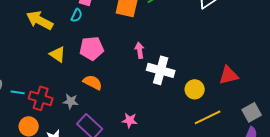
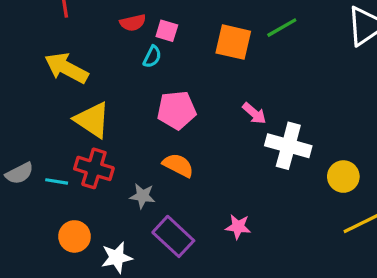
yellow arrow: (40, 20) -> (66, 68), moved
pink arrow: (140, 50) -> (254, 113), turned 140
yellow triangle: (58, 54) -> (92, 120), moved, size x1.4
red cross: (41, 98) -> (94, 168), moved

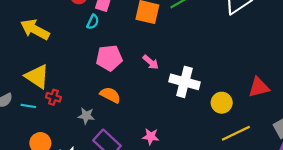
pink arrow: (254, 113) -> (151, 62), moved
yellow triangle: (92, 120) -> (37, 76), moved
red cross: (94, 168) -> (53, 97), size x0.6

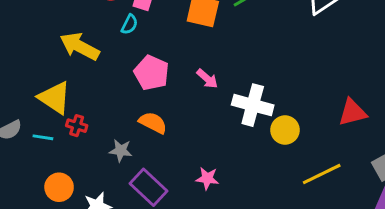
yellow arrow: (35, 30) -> (80, 46), moved
pink pentagon: (109, 58) -> (151, 73), turned 30
yellow circle: (222, 103) -> (285, 130), moved

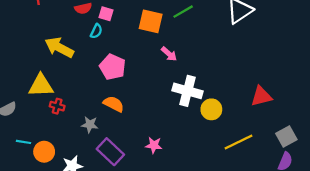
pink arrow: (207, 79) -> (169, 54), moved
yellow triangle: (55, 98) -> (41, 85), turned -36
cyan line: (43, 137) -> (23, 142), moved

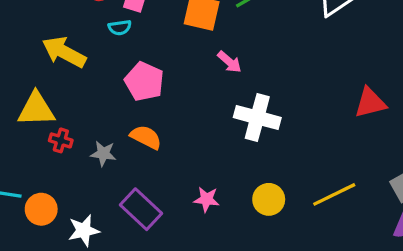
cyan semicircle: (96, 31) -> (120, 27), turned 56
red triangle: (261, 96) -> (370, 103), moved
yellow circle: (211, 109) -> (269, 199), moved
gray star: (90, 125) -> (103, 154), moved

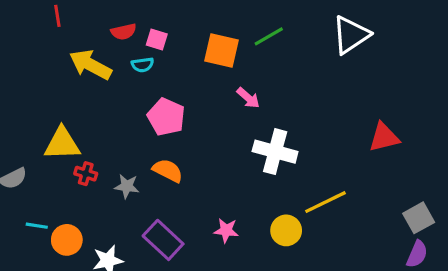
yellow arrow: (64, 52) -> (90, 65), moved
yellow line: (334, 194) -> (326, 202), moved

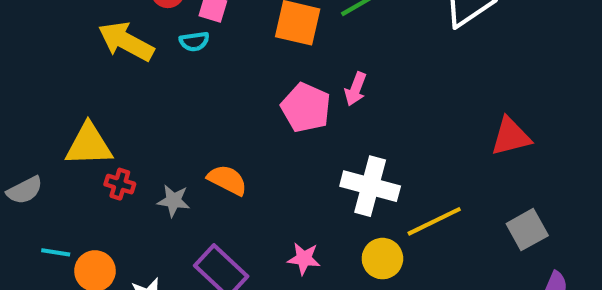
pink arrow: (248, 98) -> (356, 89), moved, turned 70
pink pentagon: (166, 117) -> (306, 108), moved
white cross: (275, 152) -> (370, 186), moved
gray square: (419, 218) -> (527, 230), moved

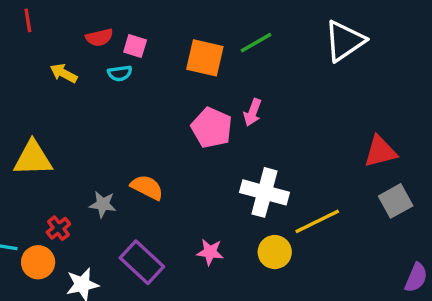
yellow arrow: (126, 41) -> (64, 73), size x0.6
red cross: (120, 184) -> (58, 228), moved, turned 35
gray square: (527, 230) -> (396, 201), moved

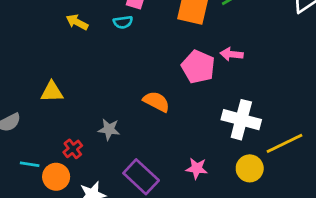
pink arrow: (253, 112) -> (232, 54), turned 75
yellow triangle: (33, 158) -> (52, 92), size x0.7
orange semicircle: (147, 187) -> (156, 102), moved

